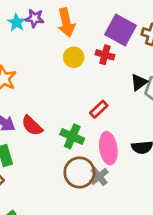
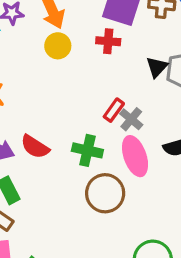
yellow circle: (74, 57) -> (58, 46), moved
gray cross: (99, 176) -> (131, 119), moved

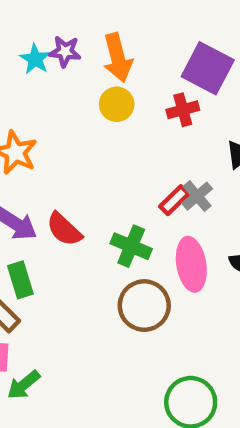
red cross: (108, 41) -> (183, 110), turned -30
gray cross: (131, 119) -> (197, 196), moved

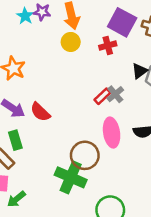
green cross: (131, 246) -> (71, 177), moved, size x1.4

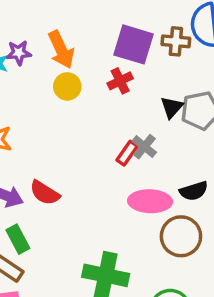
pink ellipse: (112, 133) -> (150, 201), turned -68
brown circle: (85, 155) -> (181, 236), moved

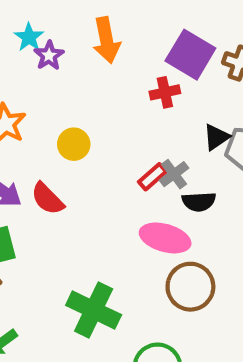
purple star: (19, 53) -> (49, 55), moved, turned 30
yellow circle: (67, 86) -> (74, 144), moved
black semicircle: (194, 191) -> (199, 202), moved

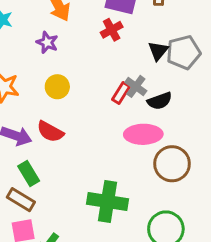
purple star: (49, 55) -> (47, 42), moved

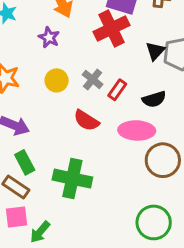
red cross: (112, 30) -> (112, 29), size x1.6
gray cross: (136, 86) -> (93, 79), moved
red semicircle: (50, 132) -> (86, 120), moved
green cross: (108, 202) -> (72, 179), moved

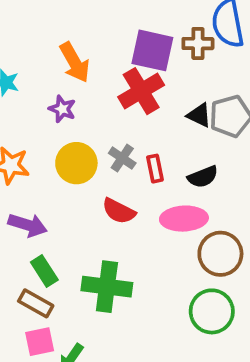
black triangle: (155, 51) -> (199, 115), turned -42
yellow circle: (57, 80) -> (76, 163), size x1.4
red rectangle: (117, 90) -> (155, 169), turned -42
green circle: (154, 222) -> (212, 311), moved

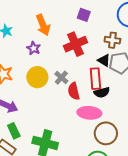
brown cross: (198, 44) -> (112, 40), moved
purple square: (152, 50) -> (84, 15), moved, size x0.6
red rectangle: (155, 169) -> (95, 79), moved, size x1.5
red semicircle: (119, 211) -> (74, 91), moved, turned 42

